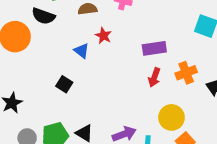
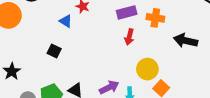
orange cross: (186, 73) -> (155, 18), moved, turned 36

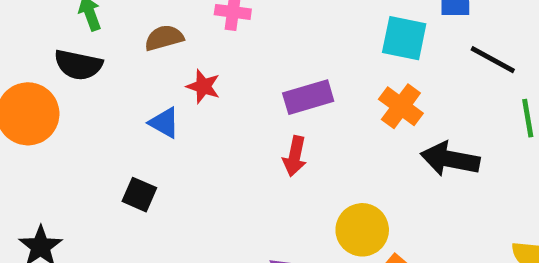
orange cross: (155, 18) -> (401, 106), moved, turned 30
red arrow: (129, 37) -> (295, 156), moved

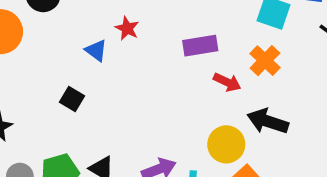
red arrow: (295, 156) -> (227, 82), moved, turned -84
black arrow: (450, 159) -> (268, 121), moved

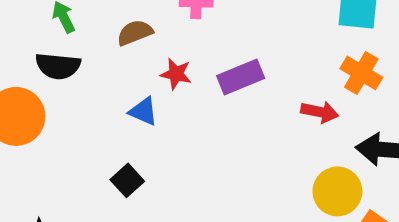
purple rectangle: (200, 46) -> (241, 77), moved
black square: (72, 99) -> (127, 180), turned 30

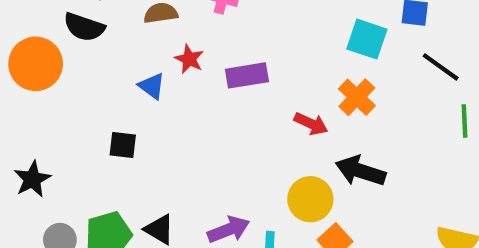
black square: (127, 180) -> (123, 145), turned 36

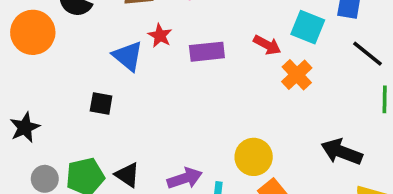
blue triangle: (152, 86) -> (128, 56), size x1.4
red arrow: (311, 124) -> (267, 45), moved
black arrow: (360, 171) -> (342, 152), moved

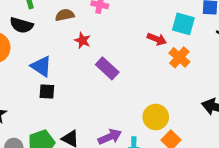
purple rectangle: (207, 52) -> (107, 68), moved, turned 55
blue triangle: (128, 56) -> (41, 66), moved

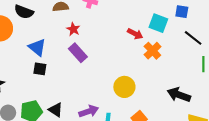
purple rectangle: (107, 68) -> (78, 53), moved
yellow circle: (156, 117) -> (124, 87), moved

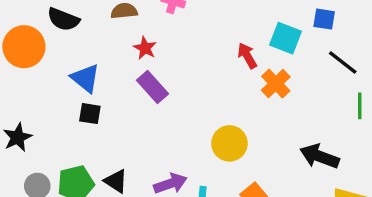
red arrow: (135, 34) -> (247, 56), turned -147

